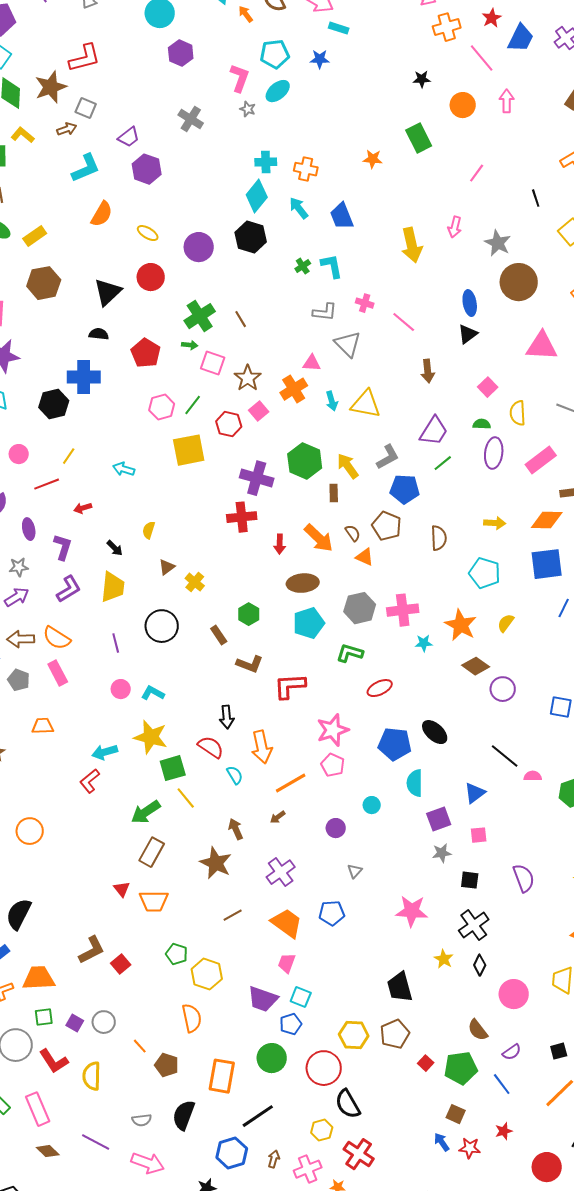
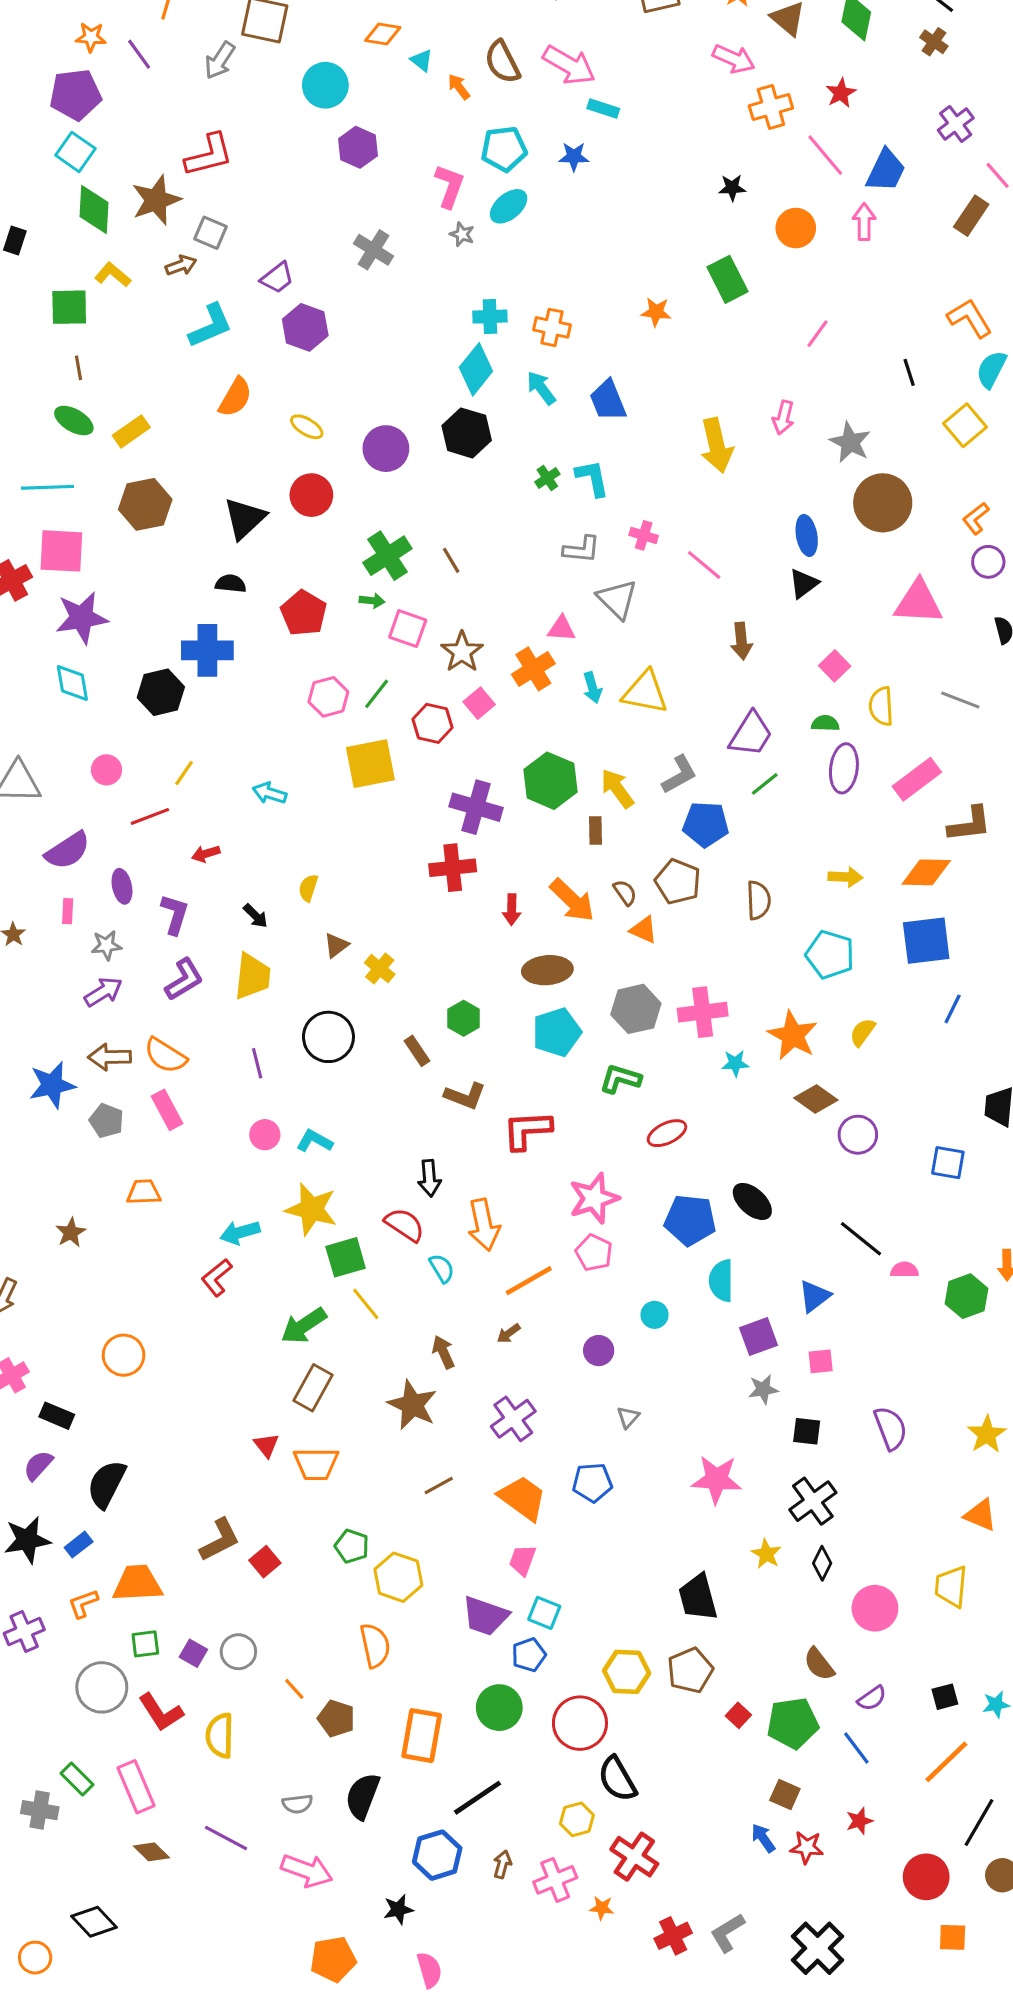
blue trapezoid: (521, 38) -> (886, 171), moved

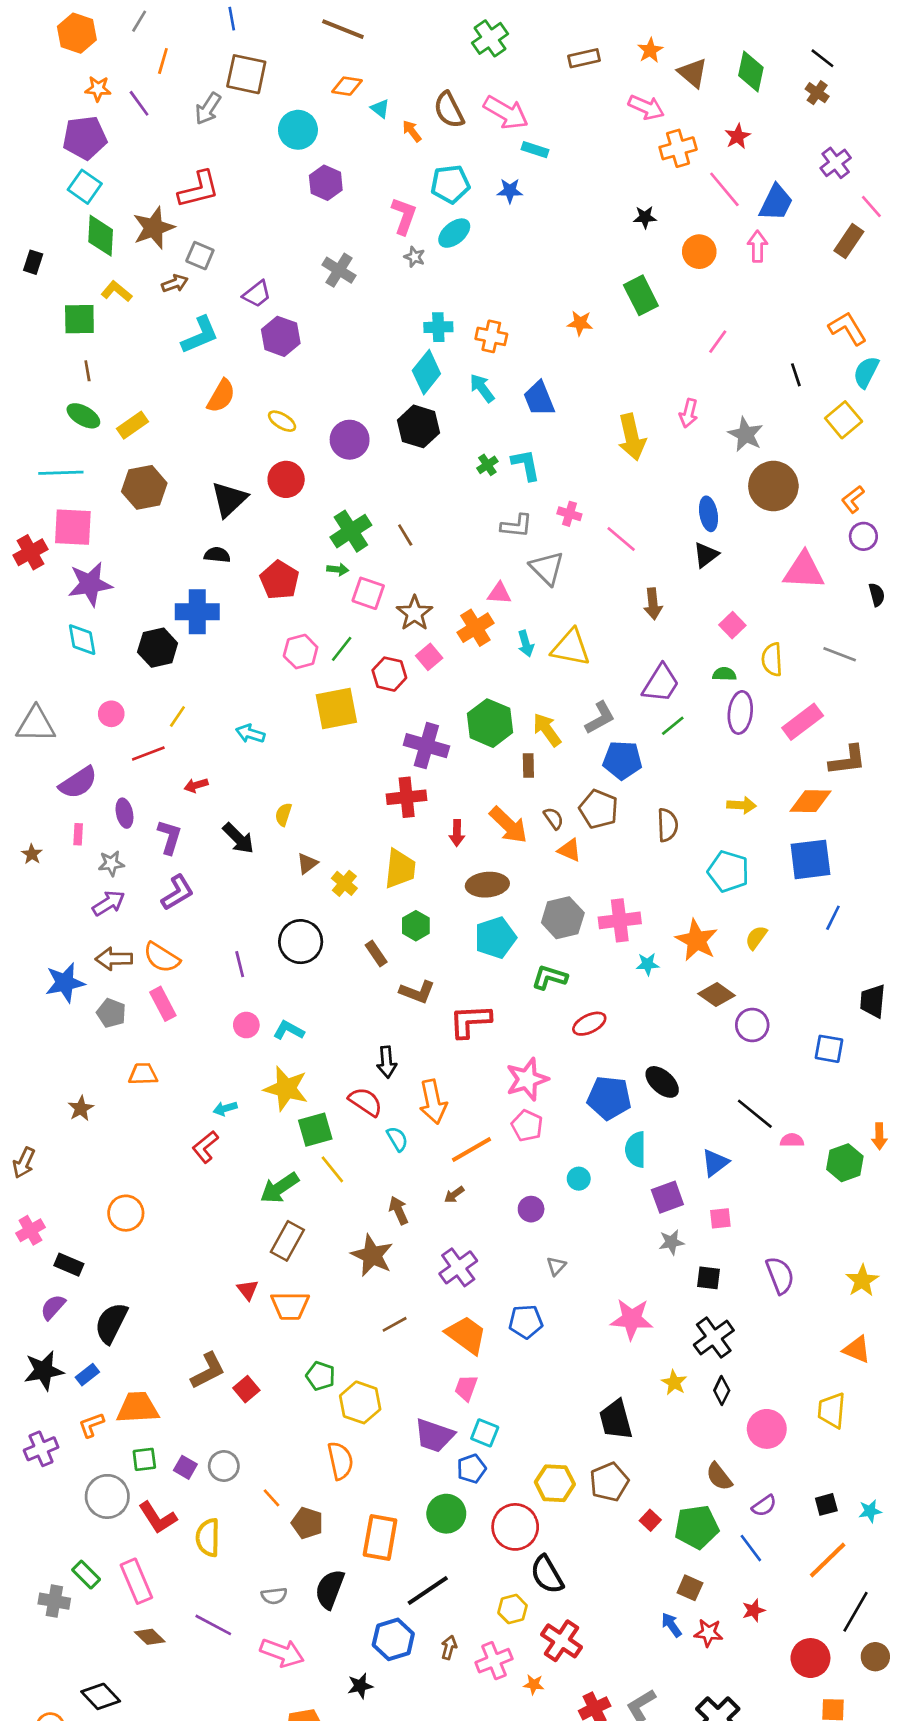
black arrow: (256, 916) -> (238, 838), size x1.5
yellow trapezoid: (252, 976) -> (400, 869), moved
cyan arrow: (240, 1233) -> (225, 1108), size x0.7

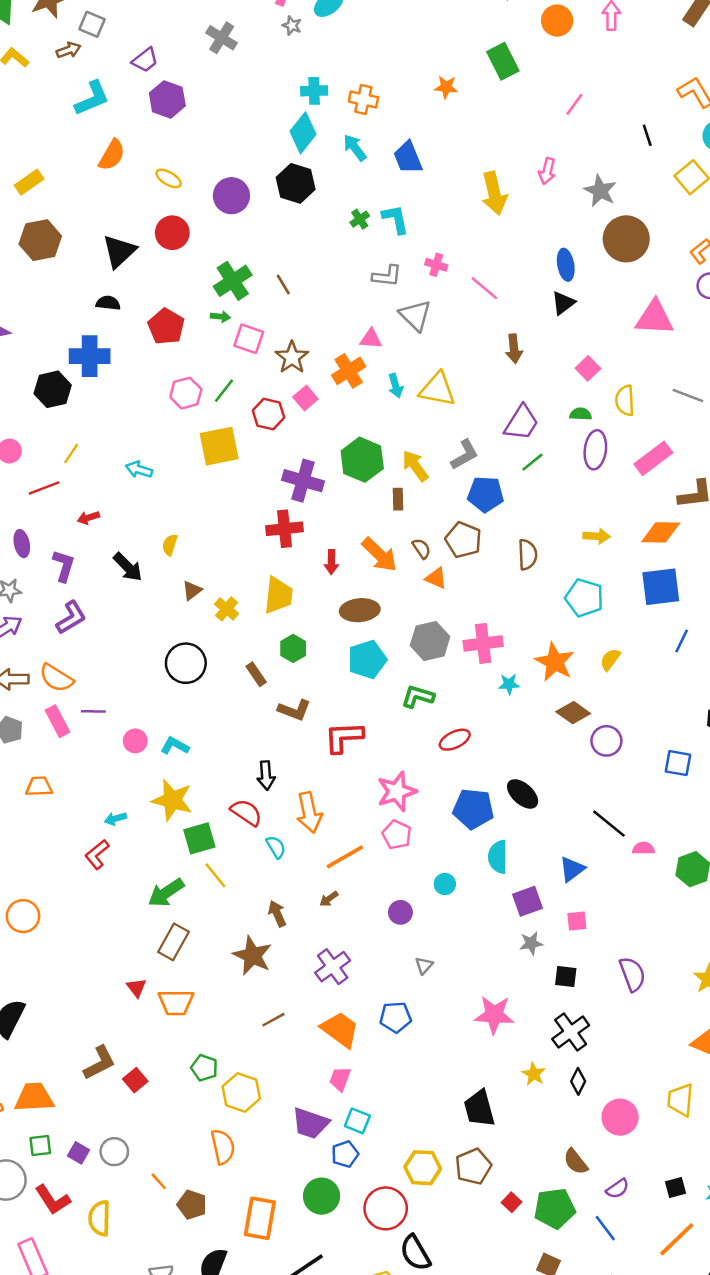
purple line: (240, 964) -> (93, 711), moved, turned -75

